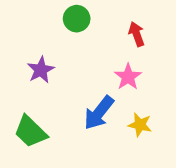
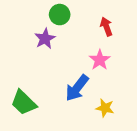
purple star: (41, 70) -> (45, 39), moved
yellow star: (140, 125) -> (105, 108), moved

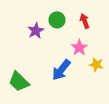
green circle: (60, 15) -> (57, 20), moved
yellow star: (105, 108) -> (96, 65), moved

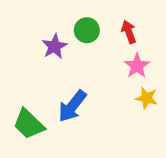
pink star: (79, 48) -> (137, 66), moved
blue arrow: (61, 70) -> (72, 106), moved

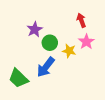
green circle: (87, 30) -> (50, 43), moved
yellow star: (147, 98) -> (69, 51), moved

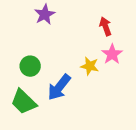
purple star: (35, 29) -> (45, 15), moved
green circle: (50, 43) -> (30, 66), moved

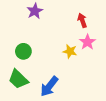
blue arrow: (59, 87) -> (49, 86), moved

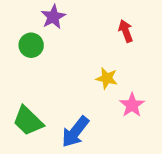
pink star: (87, 42) -> (132, 105), moved
green circle: (23, 51) -> (31, 45), moved

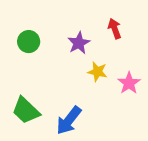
purple star: (53, 17) -> (79, 43), moved
pink star: (132, 105) -> (129, 83), moved

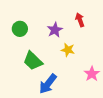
pink star: (129, 83) -> (92, 74), moved
green trapezoid: (26, 110) -> (33, 61), moved

